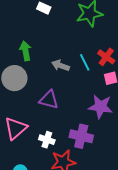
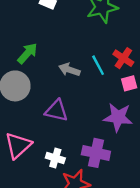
green arrow: (25, 51) -> (27, 53), turned 54

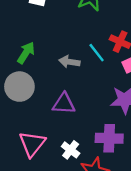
white cross: (55, 158) -> (71, 150), turned 30

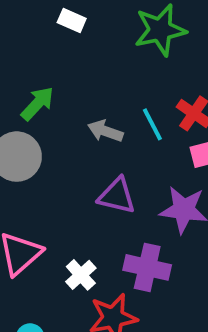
purple triangle: (64, 104) -> (117, 196), moved

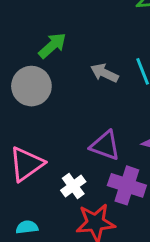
purple triangle: (117, 196) -> (105, 146), moved

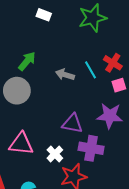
pink triangle: (26, 164) -> (21, 144), turned 50

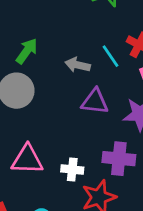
purple triangle: (72, 124) -> (95, 101), moved
white cross: (55, 154) -> (72, 170), turned -35

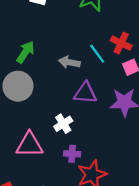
purple cross: (119, 159) -> (72, 154), moved, size x0.6
white cross: (72, 170) -> (63, 124), moved, turned -36

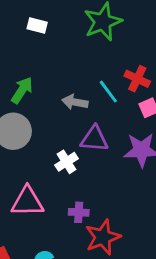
white cross: (63, 124) -> (67, 162), moved

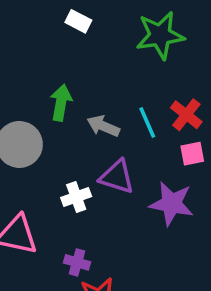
green arrow: (22, 90) -> (61, 103), moved, turned -36

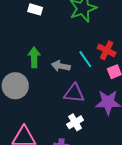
white cross: (76, 197) -> (75, 122), moved

